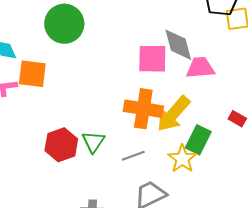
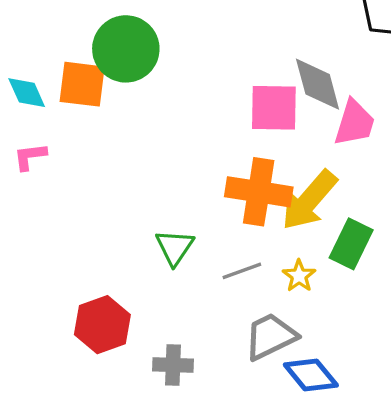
pink trapezoid: (200, 68) -> (355, 123), turned 112
orange square: (32, 74) -> (82, 84), moved
red hexagon: (61, 145) -> (102, 325), moved
yellow star: (182, 159) -> (299, 276), moved, size x0.7

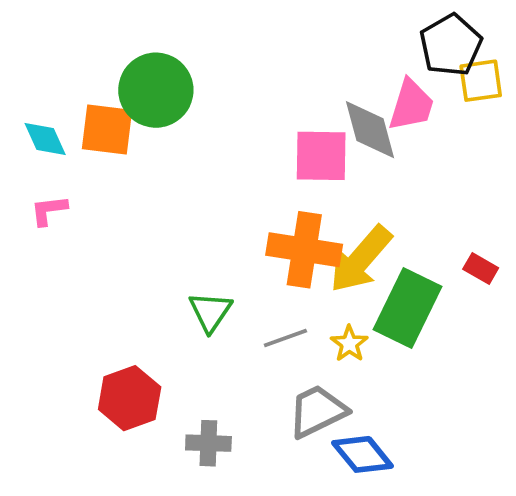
pink trapezoid: (355, 123) -> (411, 105), moved
green rectangle: (351, 244) -> (407, 308), size x1.4

